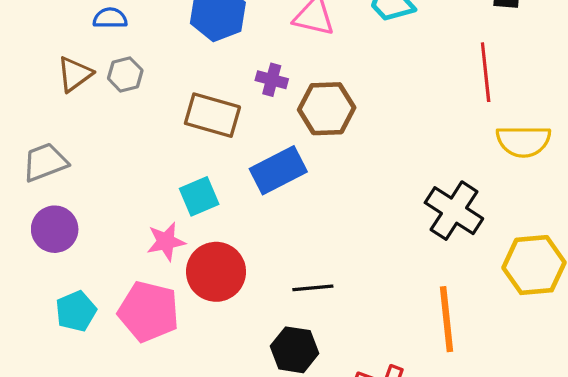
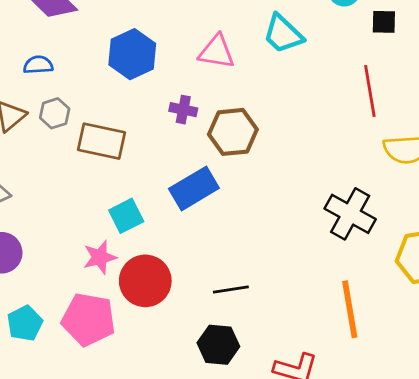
brown rectangle: (212, 115) -> (102, 141), moved

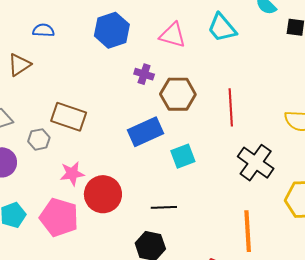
red line: (370, 91) -> (231, 107), moved
gray hexagon: (55, 113) -> (39, 139), moved
brown rectangle: (102, 141) -> (69, 117), moved
cyan square: (126, 216) -> (183, 156), moved

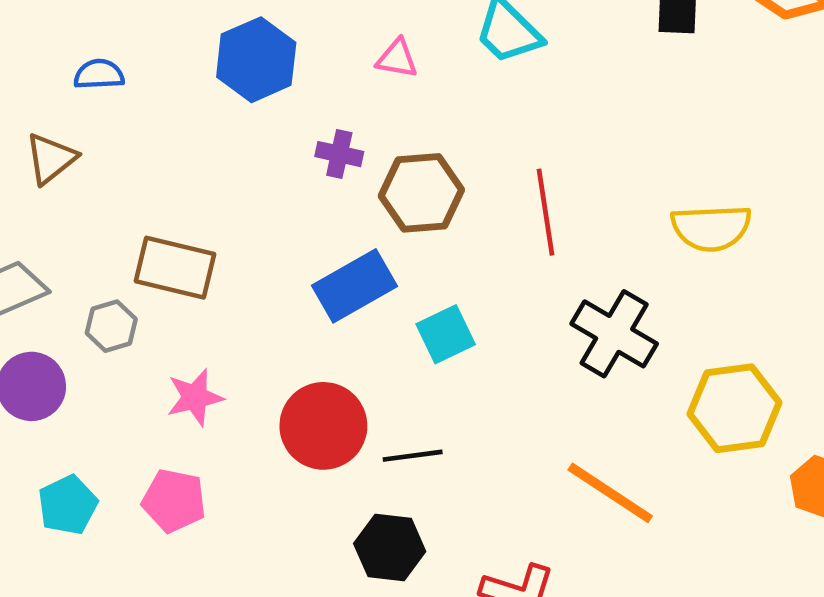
pink triangle: (173, 35) -> (397, 59), size x0.7
red circle: (103, 194) -> (323, 426), moved
pink pentagon: (59, 217) -> (174, 501), size x0.7
orange line: (248, 231) -> (610, 493), turned -48

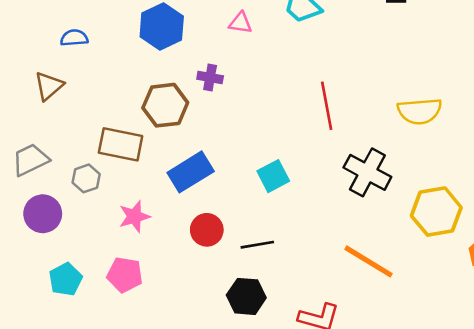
brown hexagon: (421, 193) -> (165, 105), moved
blue rectangle: (355, 286) -> (191, 172), moved
red circle: (323, 426) -> (207, 230), size x0.7

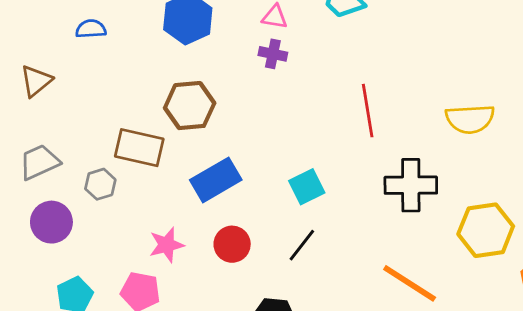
purple cross: (210, 78) -> (273, 54), moved
brown triangle: (49, 86) -> (36, 81), moved
black cross: (367, 172) -> (411, 185), turned -30
pink star: (134, 217) -> (167, 245), moved
black line: (257, 245) -> (302, 245), moved, turned -44

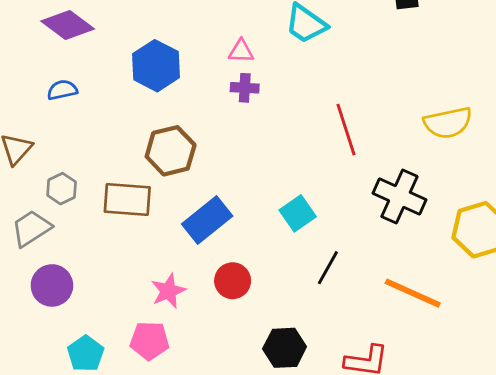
gray hexagon: (100, 184) -> (62, 189), moved
black cross: (411, 185) -> (399, 196), turned 33
black line: (302, 245) -> (328, 268), moved

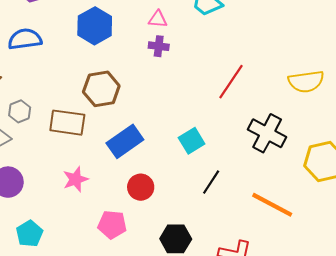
blue semicircle: (62, 90) -> (25, 39), size x1.5
red line: (346, 130) -> (231, 82), turned 48
pink star: (168, 291) -> (76, 179), moved
pink pentagon: (149, 341) -> (112, 225), moved

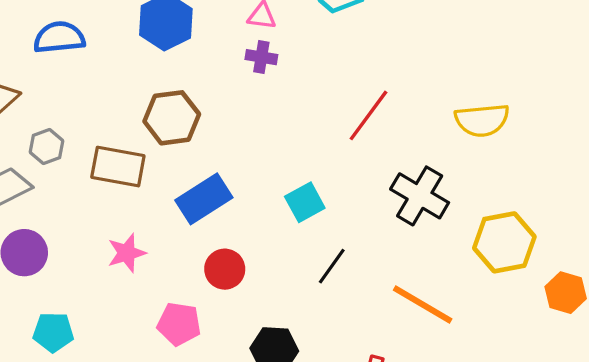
cyan pentagon: (29, 234) -> (53, 332), turned 30

